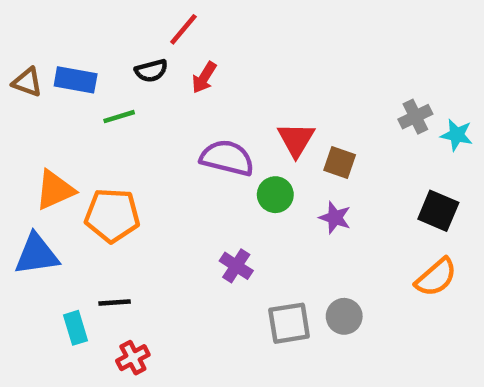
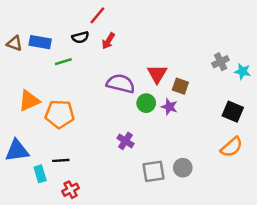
purple star: (335, 218) -> (169, 107), moved
blue triangle: (37, 254) -> (17, 151), moved

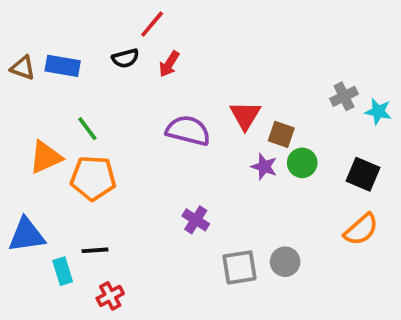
green line: (63, 62) -> (87, 129), moved, turned 70
green circle: (146, 103) -> (302, 163), moved

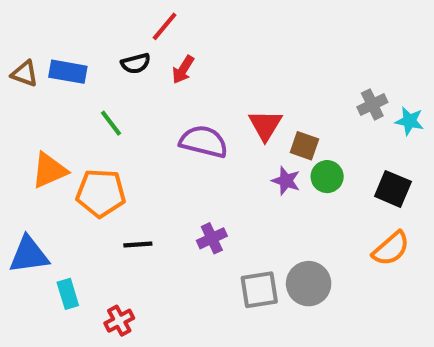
green line: (87, 129) -> (111, 123), moved
purple cross: (196, 220) -> (212, 238), turned 32
black line: (95, 250) -> (138, 244), moved
gray circle: (285, 262) -> (309, 284), size x1.4

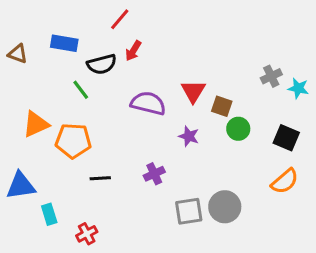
black semicircle: (136, 63) -> (102, 64), moved, size x1.4
blue rectangle: (68, 72) -> (64, 43), moved
purple star: (286, 181) -> (189, 136), moved

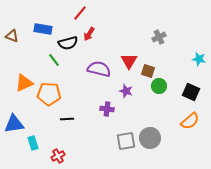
gray cross: (271, 76) -> (159, 37), moved
purple cross: (154, 174) -> (107, 109), moved, turned 32

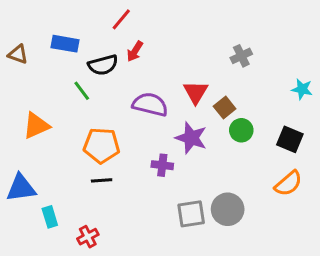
brown square: (148, 71) -> (225, 107), turned 32
purple star: (126, 91) -> (191, 138), size x1.5
orange pentagon: (49, 94) -> (102, 145), moved

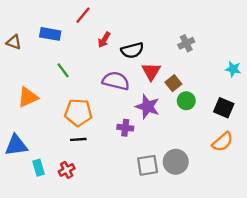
red line: (121, 19) -> (83, 15), moved
black semicircle: (103, 65) -> (132, 50), moved
red cross: (88, 237) -> (67, 170), moved

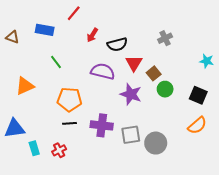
purple cross: (125, 128) -> (102, 125), moved, size x1.5
gray square: (148, 165) -> (131, 135), moved

